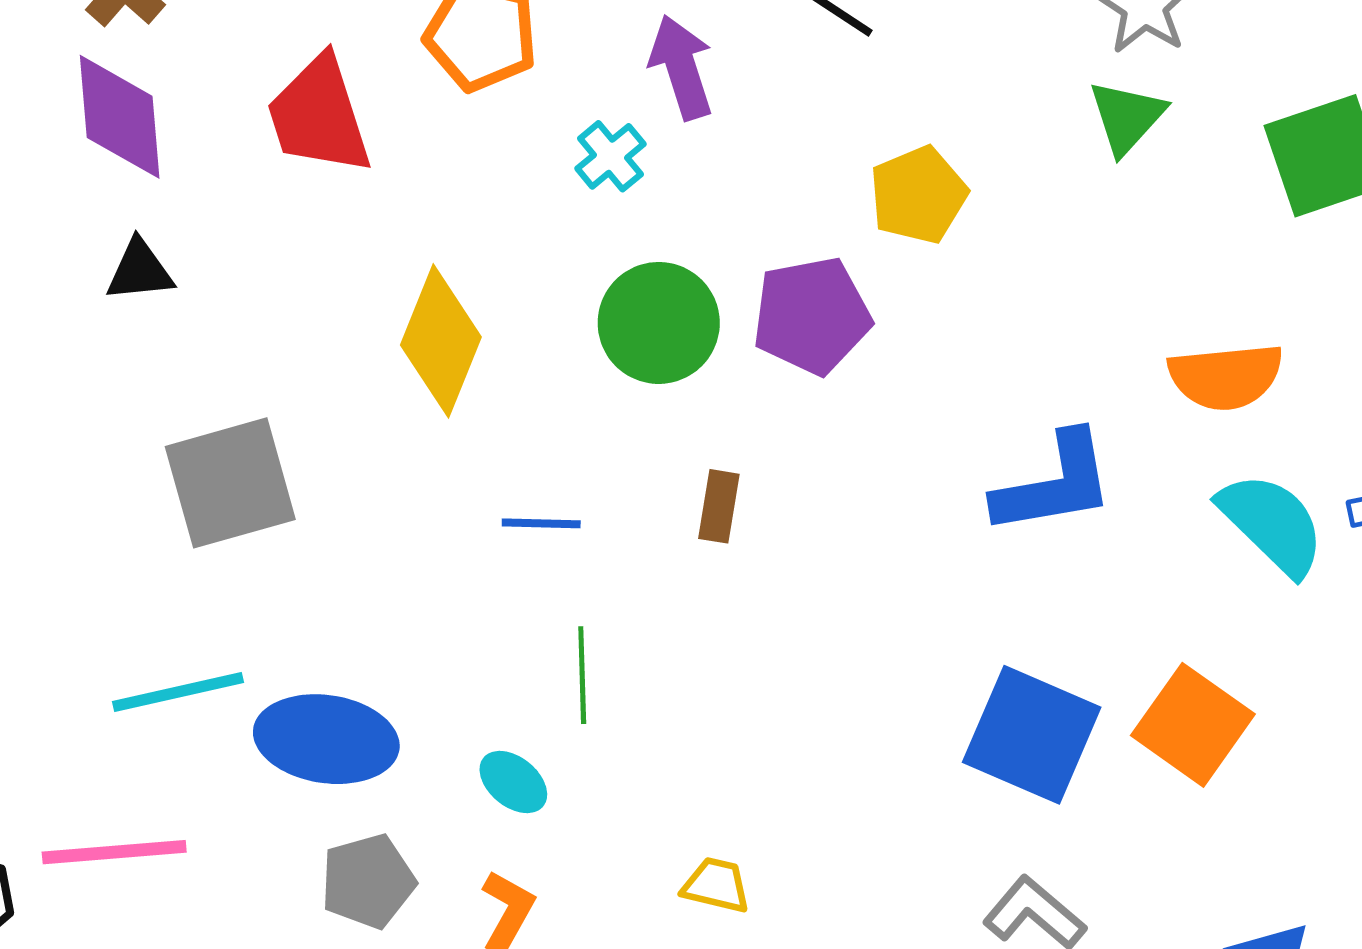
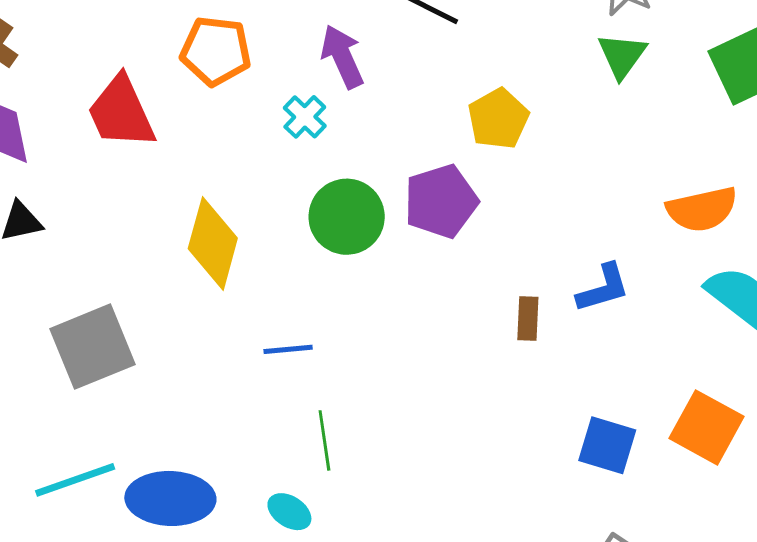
blue L-shape: (1054, 484) -> (603, 288), size x0.7
brown rectangle: (719, 506) -> (528, 319), moved
blue square: (1032, 735) -> (607, 445), size x0.7

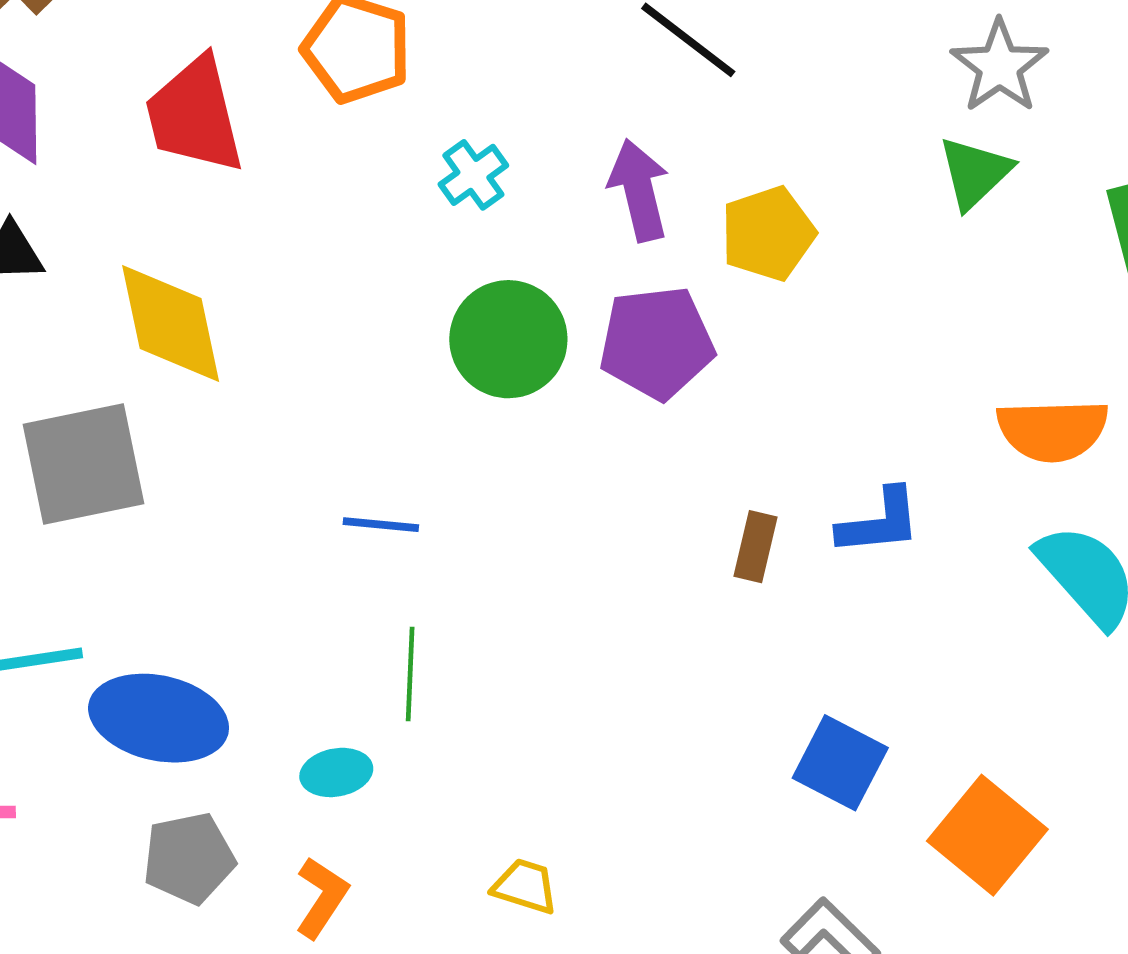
purple arrow: (342, 57) -> (639, 190), moved
yellow diamond: (213, 243) -> (171, 323), moved, turned -38
orange square: (706, 427) -> (987, 835), moved
cyan ellipse: (289, 512) -> (336, 772), turned -54

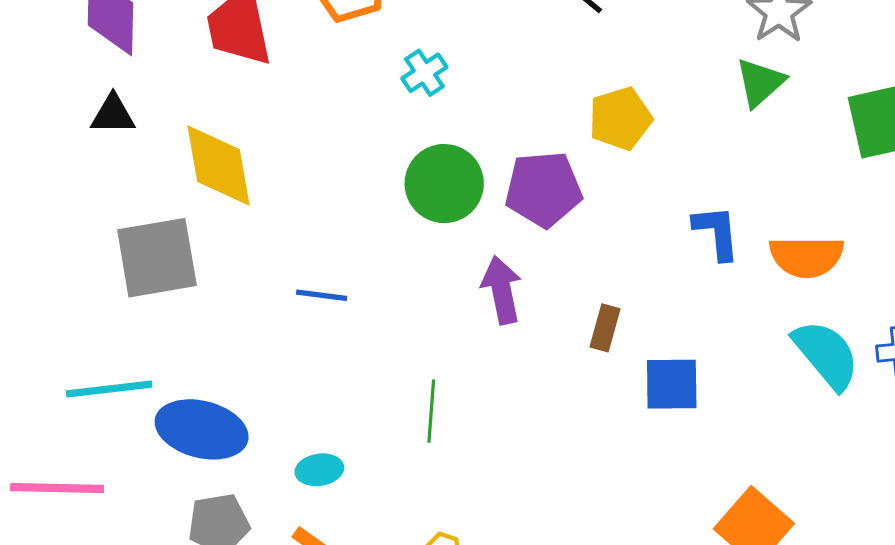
purple arrow: (639, 190) -> (502, 290), moved
blue L-shape: (879, 522) -> (717, 232), moved, turned -92
blue line: (381, 525) -> (322, 295), moved
green line: (410, 674) -> (431, 411), moved
blue square: (840, 763) -> (672, 384), moved, turned -30

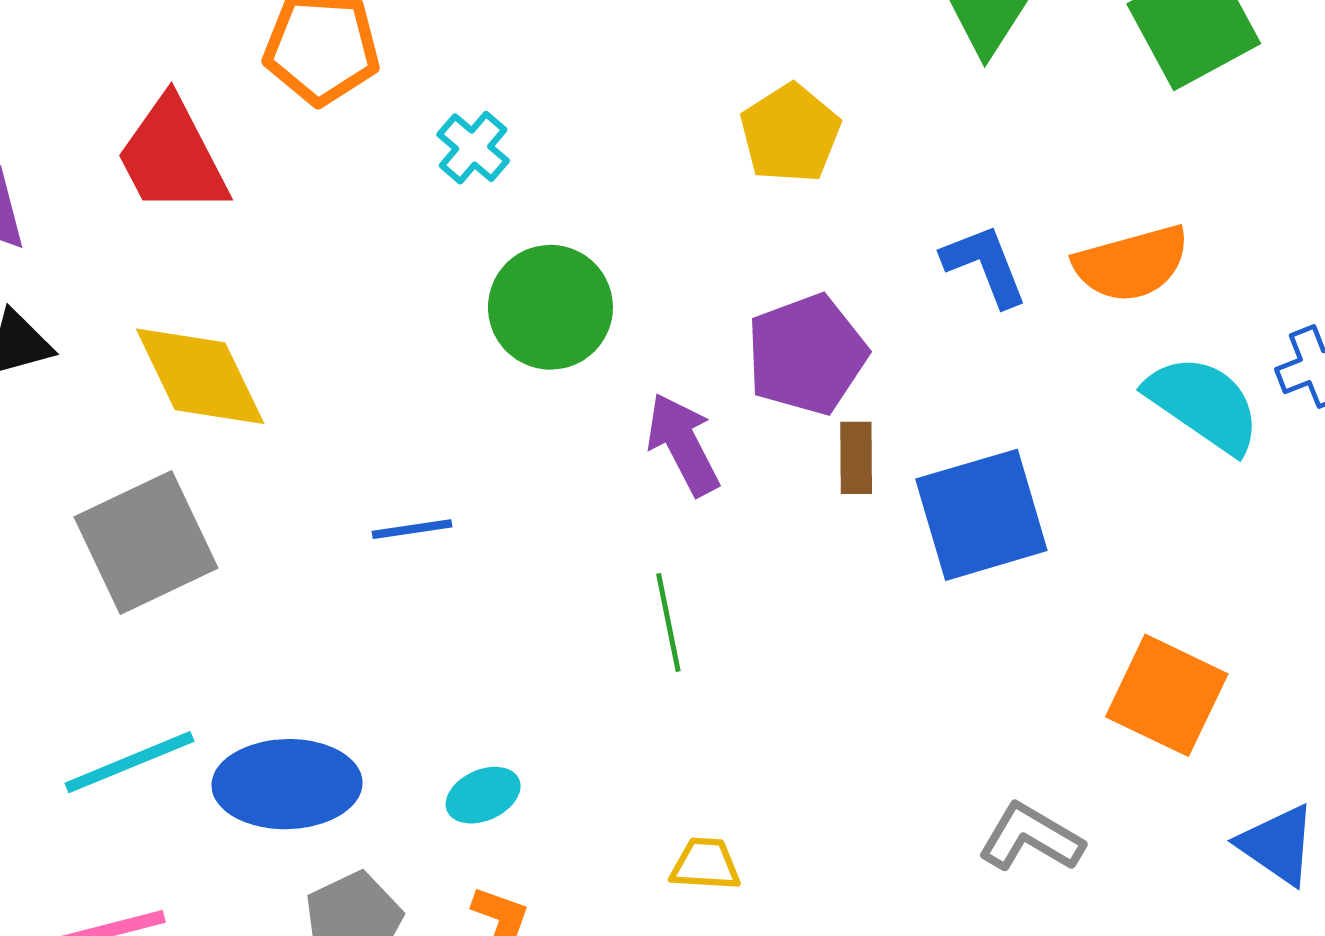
purple pentagon: (543, 189) -> (807, 354), moved
blue square: (672, 384) -> (981, 515), size x1.4
green line: (431, 411) -> (668, 622), moved

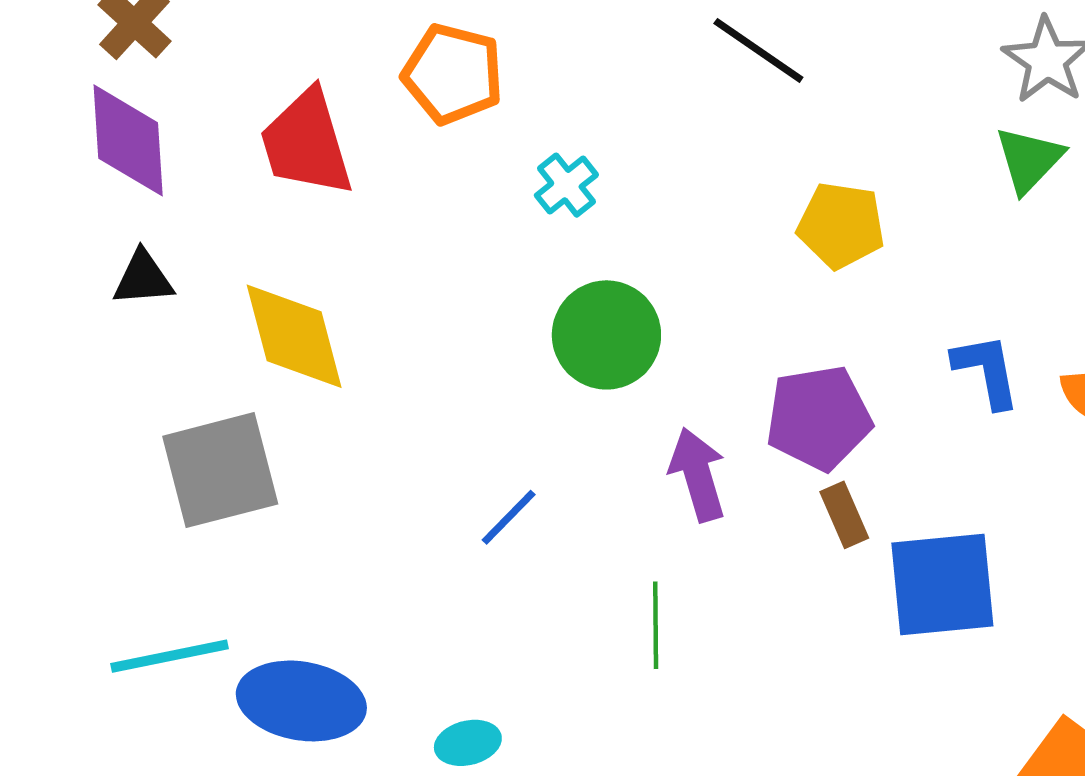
yellow pentagon: (790, 133) -> (841, 225), turned 30
brown rectangle: (856, 458) -> (844, 515), turned -34
blue line: (412, 529) -> (509, 517), moved, turned -48

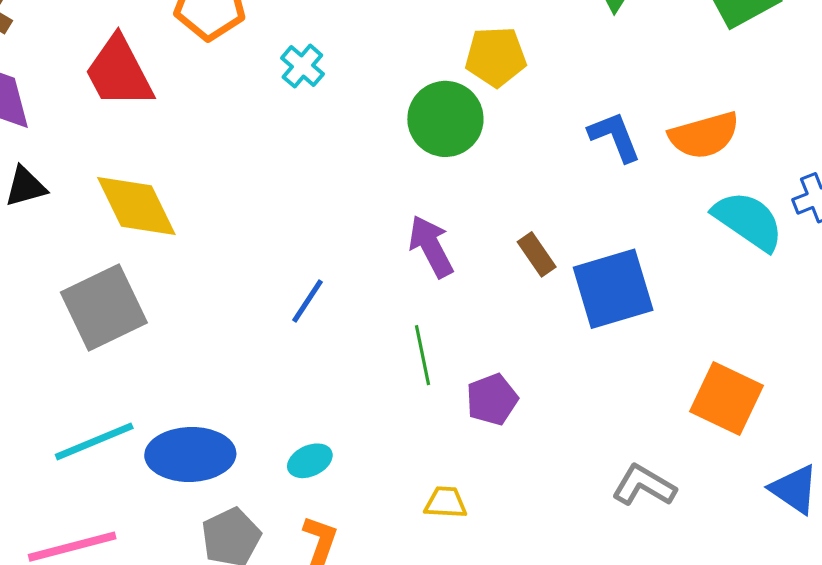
green circle: (606, 335) -> (445, 119), moved
purple pentagon: (819, 418) -> (492, 399), moved, size x0.7

